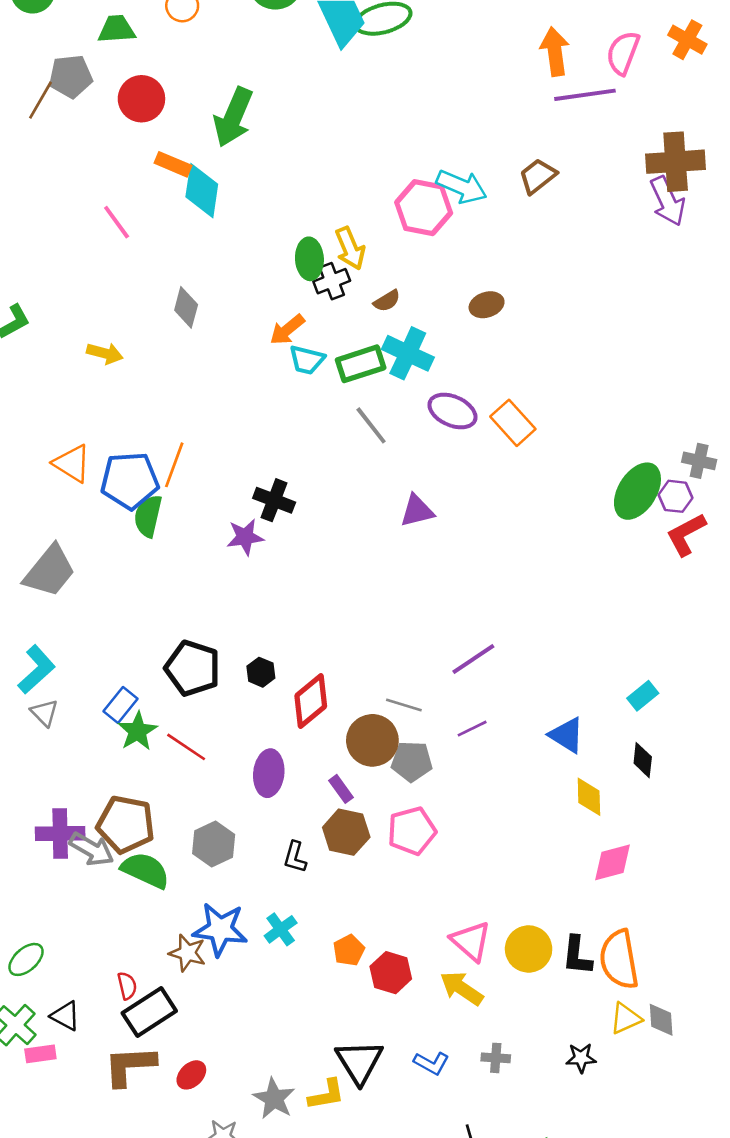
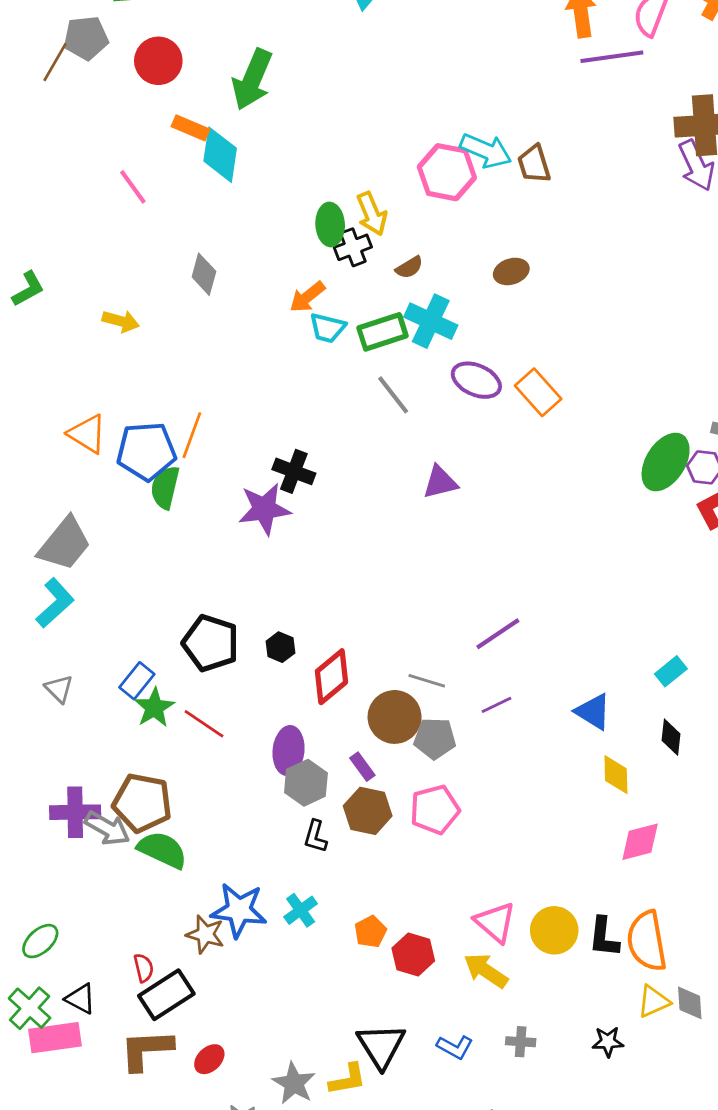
brown trapezoid: (538, 176) -> (534, 164), moved, turned -69
purple star: (245, 537) -> (264, 509), size x1.4
cyan L-shape: (37, 670) -> (55, 603), moved
gray hexagon: (214, 844) -> (306, 783), moved
pink rectangle: (40, 1054) -> (55, 1038), size x1.6

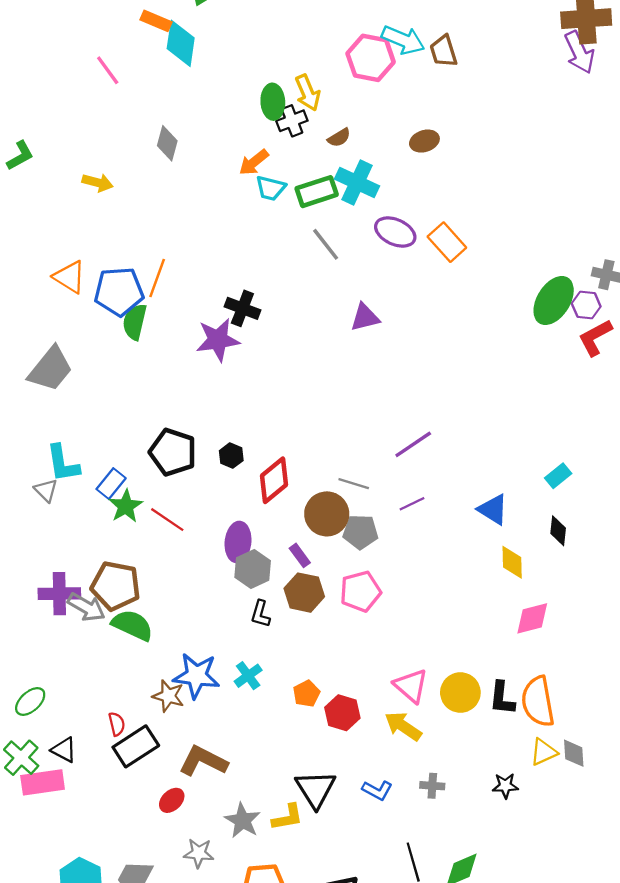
cyan L-shape: (55, 603) -> (63, 463), moved, turned 123
brown L-shape: (146, 1050) -> (203, 761), moved, turned 30

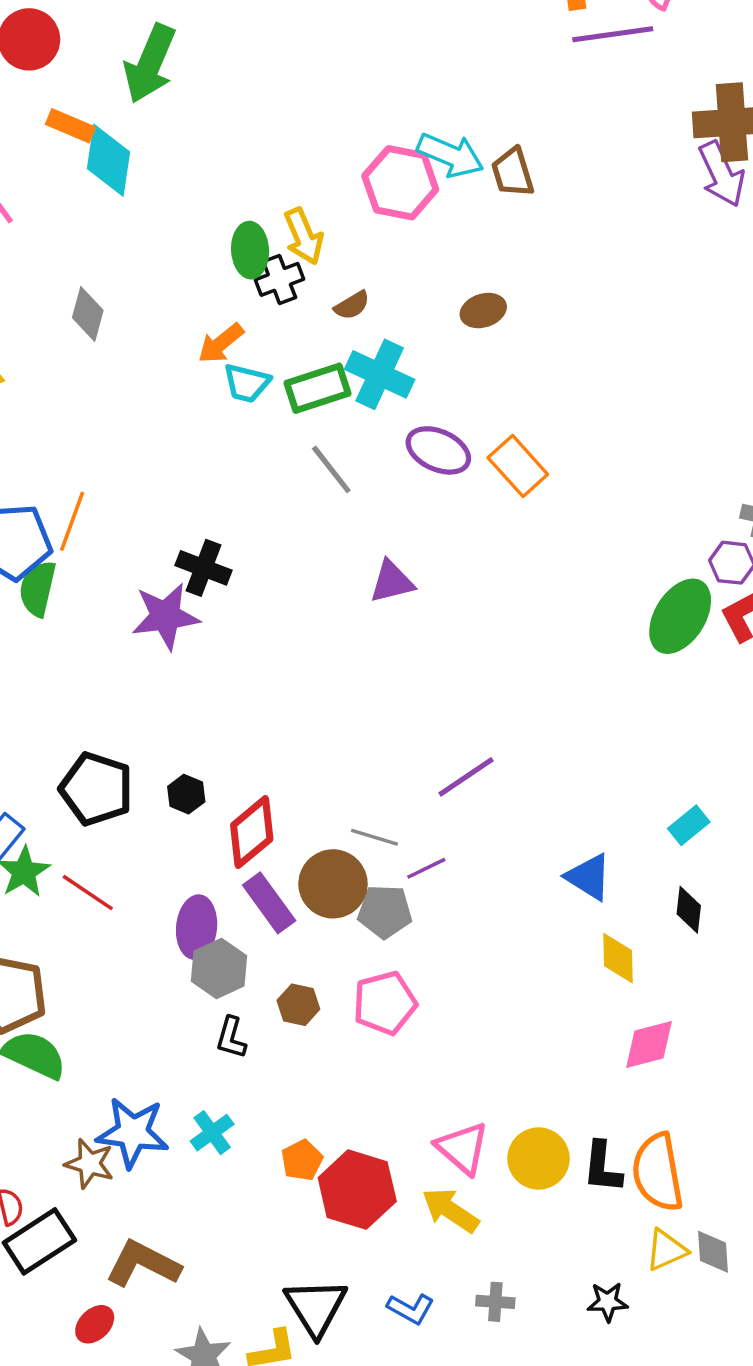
green ellipse: (554, 301) -> (680, 616), moved
purple line: (412, 504) -> (426, 868), moved
purple rectangle: (300, 555) -> (269, 903), moved, size x1.6
brown hexagon: (304, 593) -> (298, 1005), size x0.7
red hexagon: (342, 713) -> (357, 1190), size x1.4

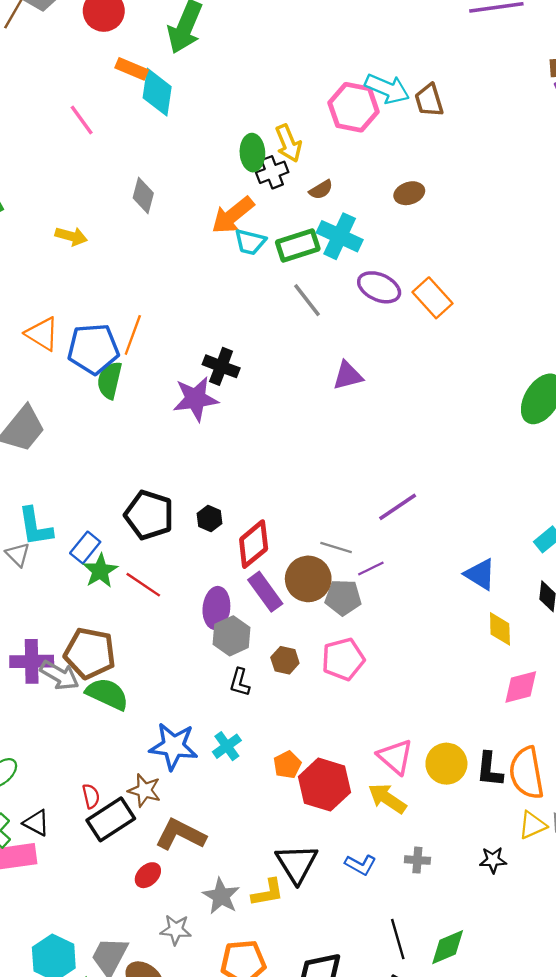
orange arrow: (221, 343) -> (233, 215), size x1.4
brown star: (89, 1164) -> (144, 790), moved

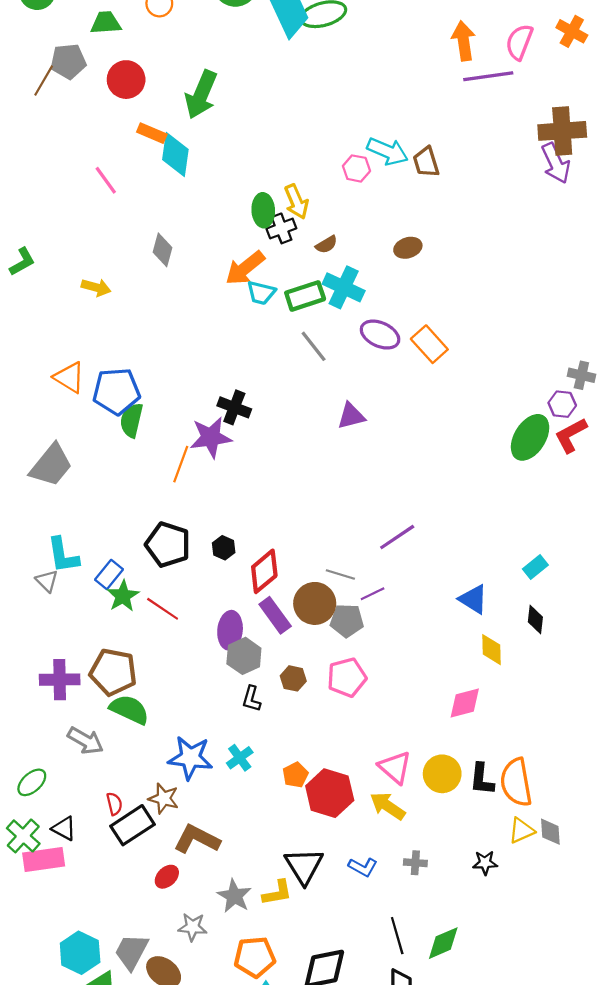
pink hexagon: (354, 107) -> (356, 168), size x0.6
orange line: (133, 335) -> (181, 464), moved
gray arrow: (60, 675) -> (85, 741), moved
pink diamond: (521, 687) -> (465, 703), moved

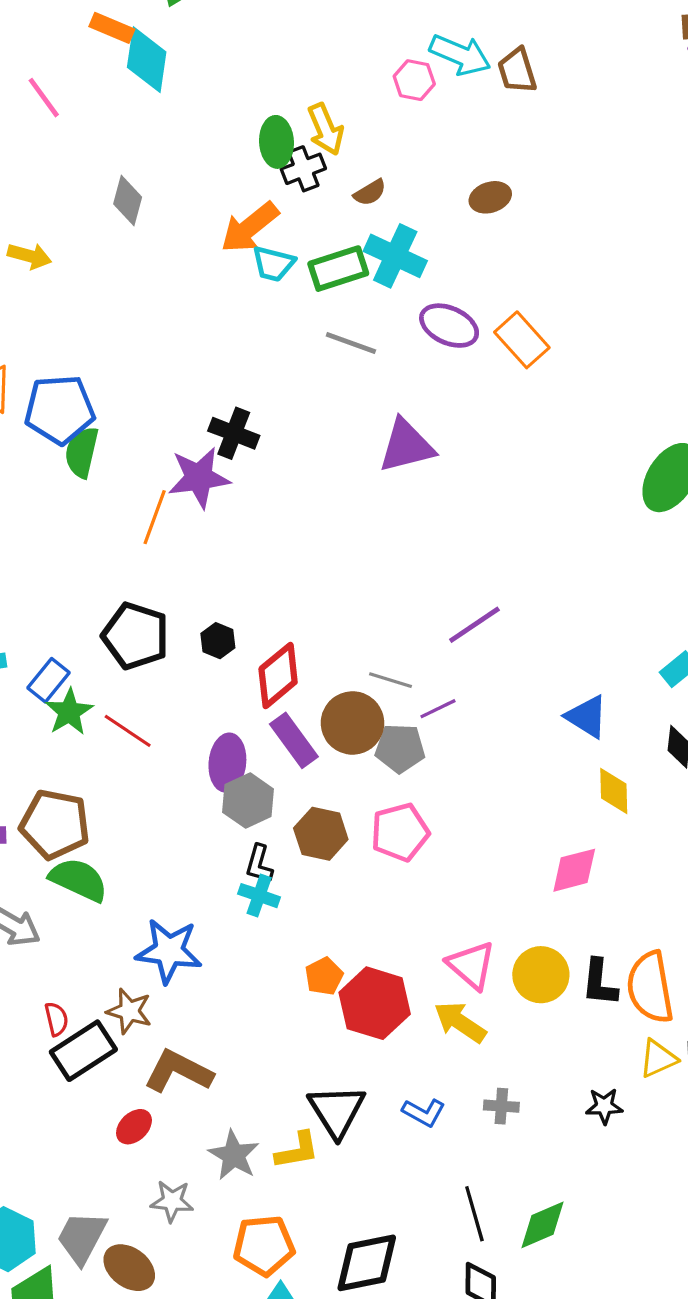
gray line: (314, 346) -> (351, 343), turned -32
purple triangle: (351, 416) -> (406, 446), size x1.4
brown hexagon: (293, 678) -> (321, 834), size x1.4
cyan cross: (240, 758) -> (259, 896), moved, turned -35

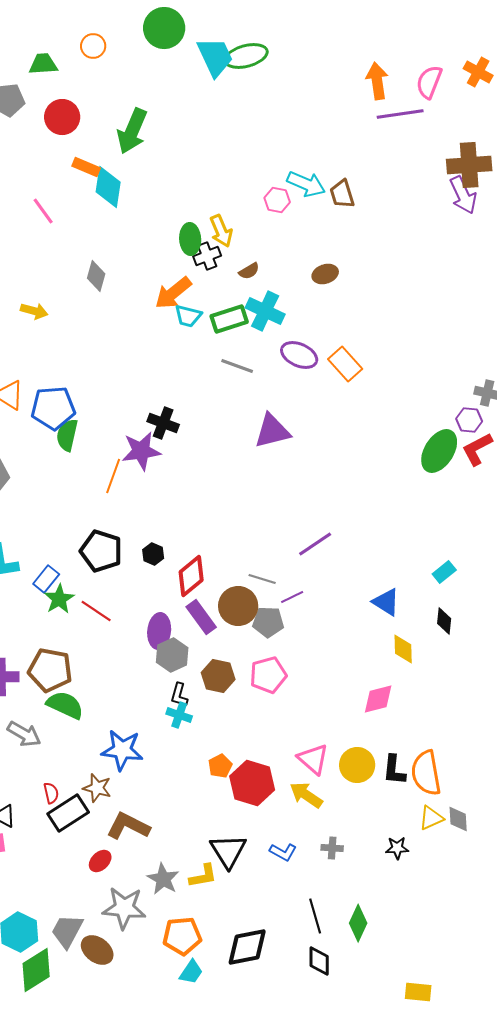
gray star: (172, 1201) -> (124, 908), size x1.6
green diamond: (542, 1225) -> (358, 923), turned -42

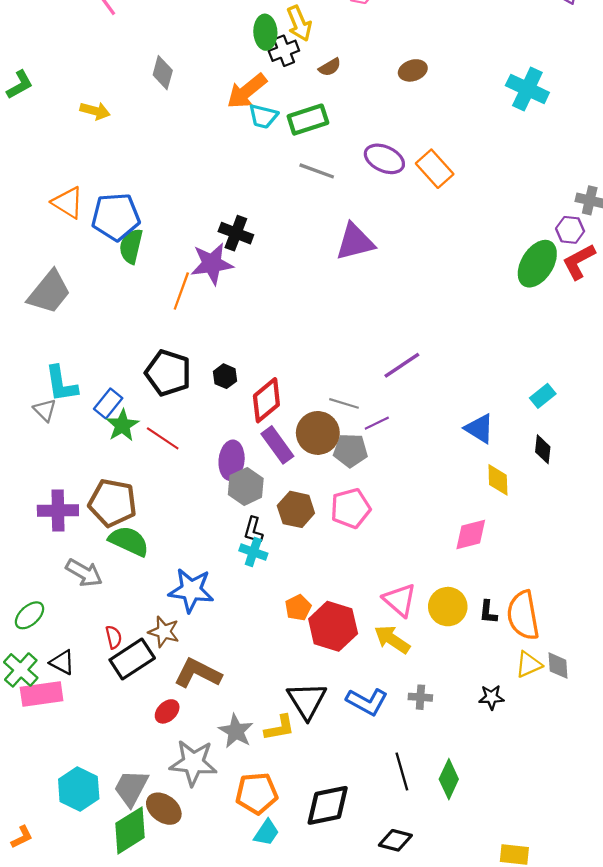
cyan cross: (265, 311) -> (527, 89), moved
black L-shape: (394, 770) -> (488, 612), size x0.7
blue L-shape: (283, 852) -> (367, 702), size x1.4
black diamond: (319, 961) -> (395, 840), moved, turned -76
green diamond: (36, 970) -> (130, 830), moved

